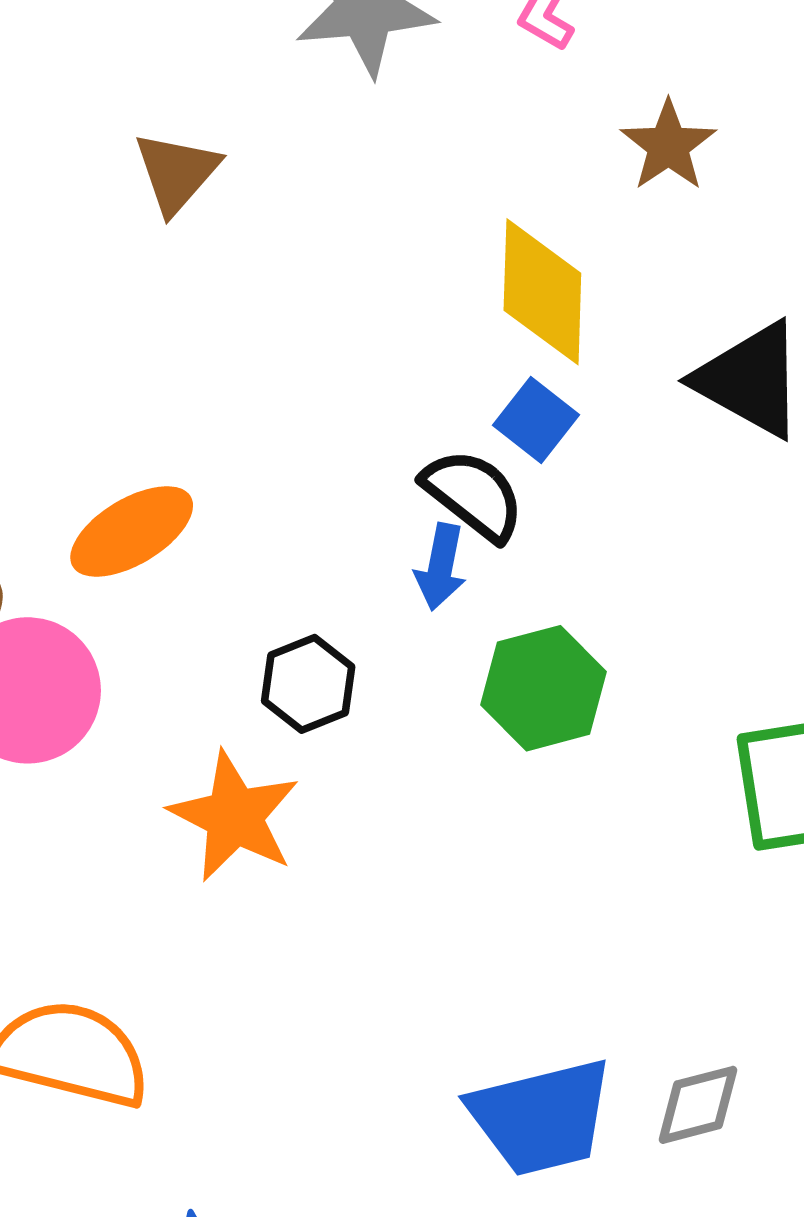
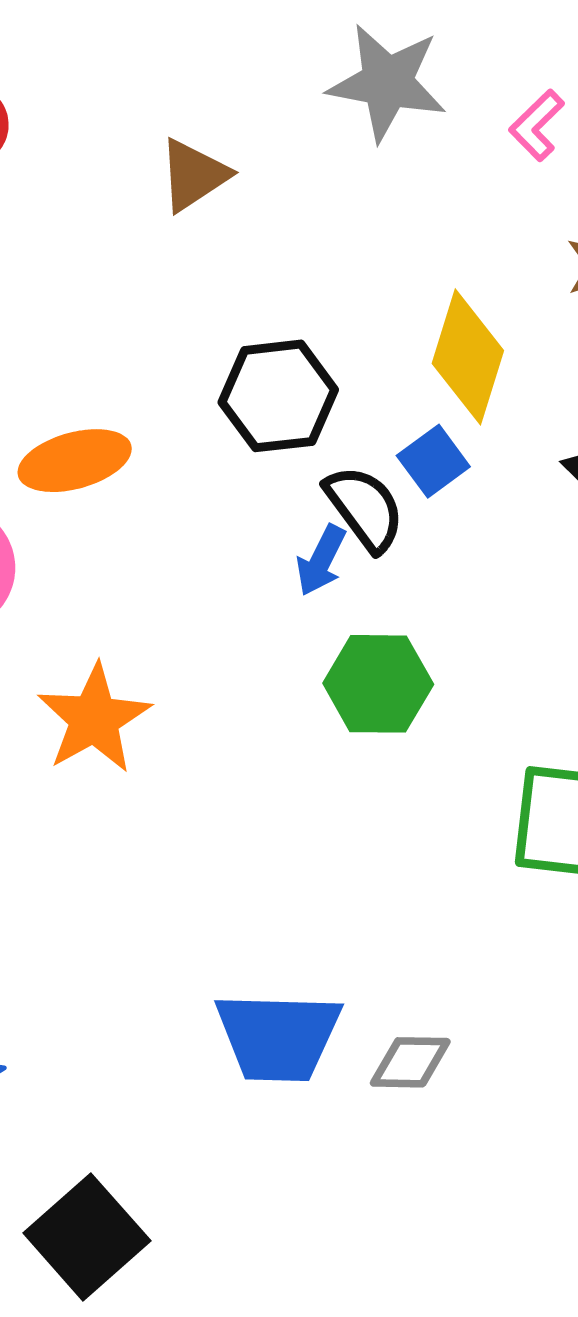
black hexagon: (308, 684) -> (278, 396), moved, size x1.4

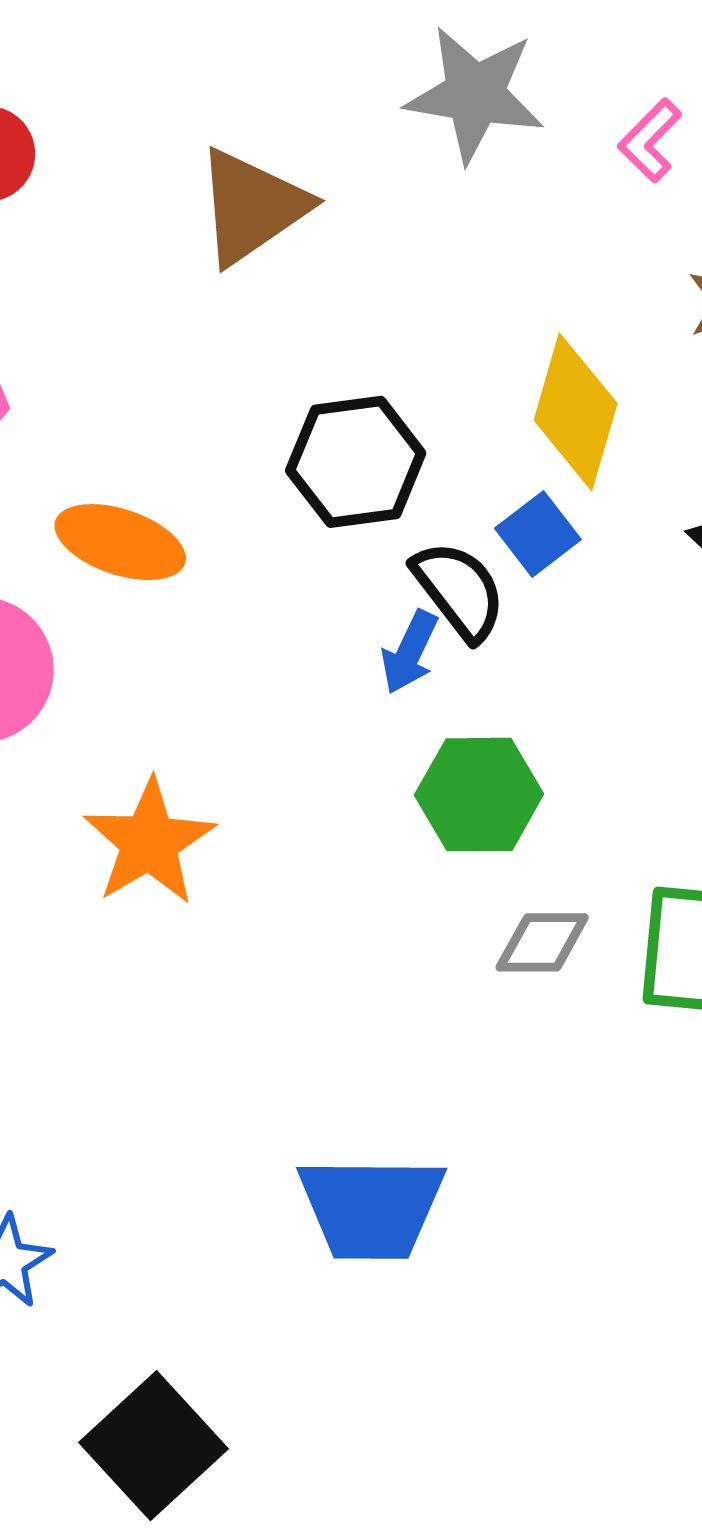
brown triangle: (194, 175) -> (252, 207), size x1.4
orange ellipse: (75, 461) -> (120, 542), turned 35
gray diamond: (410, 1062) -> (542, 942), moved

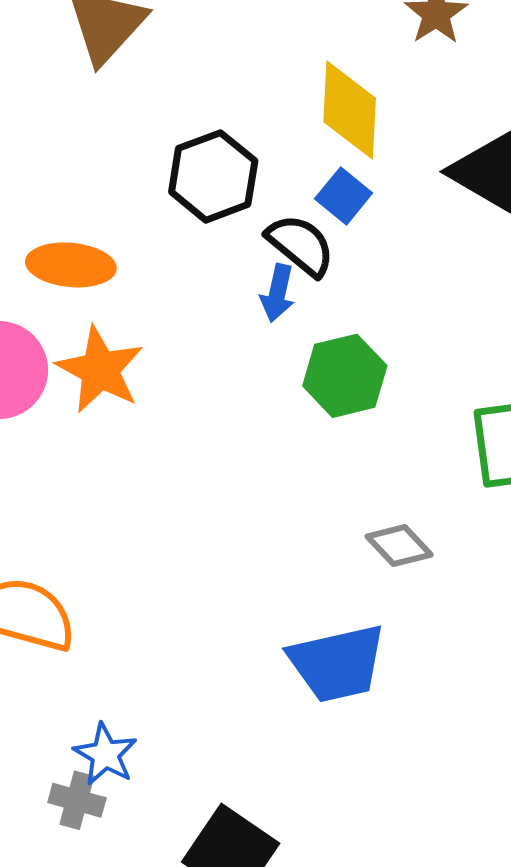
orange star: (149, 842) -> (100, 370), moved
gray diamond: (542, 942) -> (399, 546), moved, turned 60

